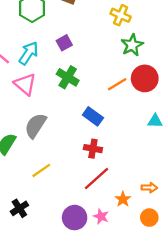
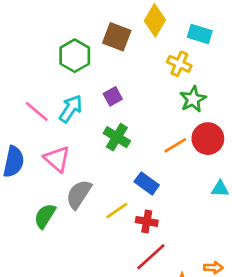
pink triangle: (25, 84) -> (57, 159), moved
yellow line: (41, 170) -> (117, 211), moved

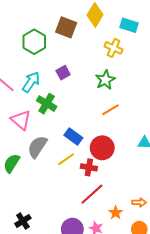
green star: (193, 99) -> (105, 80), moved
green cross: (117, 137) -> (47, 104), moved
red circle: (208, 139) -> (102, 148), moved
blue rectangle: (147, 183) -> (73, 136), moved

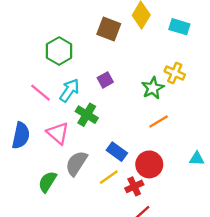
green hexagon: (34, 42) -> (59, 51), moved
yellow cross: (114, 48) -> (175, 73), moved
red cross: (89, 167) -> (134, 186), turned -35

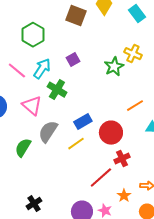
cyan rectangle: (179, 27) -> (137, 14), turned 36
orange line: (159, 122) -> (135, 106), moved
blue rectangle: (117, 152) -> (83, 122), turned -66
red cross: (134, 186) -> (122, 159), moved

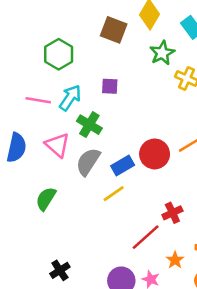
purple square: (73, 60) -> (110, 86), turned 32
green star: (114, 67) -> (162, 53), moved
pink line: (17, 71) -> (38, 100), turned -30
gray semicircle: (48, 132) -> (88, 162), moved
red circle: (111, 133) -> (155, 154), moved

